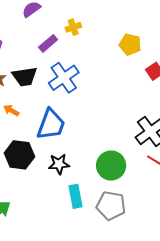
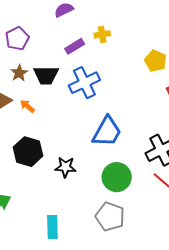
blue trapezoid: (51, 124) -> (107, 132), moved
cyan rectangle: (76, 196) -> (52, 227), moved

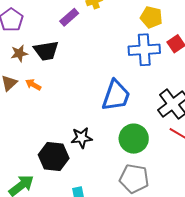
brown star: (19, 73) -> (19, 53), turned 30
blue cross: (84, 83) -> (144, 50), moved, turned 32
black hexagon: (28, 152) -> (54, 156), moved

